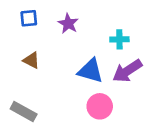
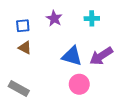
blue square: (29, 18) -> (23, 26), moved
cyan cross: (119, 39) -> (92, 18), moved

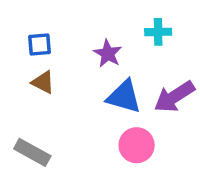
purple star: (54, 18) -> (108, 54), moved

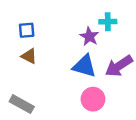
purple star: (108, 54) -> (89, 36), moved

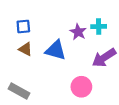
cyan cross: (108, 22) -> (99, 26), moved
blue triangle: (84, 66) -> (56, 50), moved

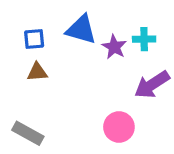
brown triangle: (25, 49) -> (37, 72), turned -32
blue triangle: (56, 50) -> (81, 30), moved

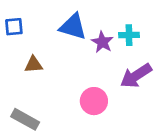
blue square: (34, 39) -> (14, 27), moved
pink circle: (119, 127) -> (94, 101), moved

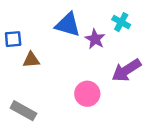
blue square: (14, 27) -> (13, 39), moved
cyan cross: (129, 35) -> (121, 22), moved, turned 30

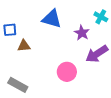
cyan cross: (121, 22) -> (101, 17), moved
purple star: (95, 39) -> (82, 33), moved

